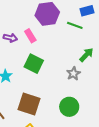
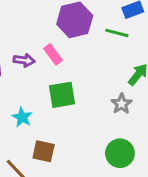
green square: (34, 64) -> (62, 95), turned -30
brown square: (29, 104) -> (44, 151), moved, size x0.7

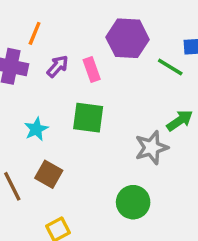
purple arrow: (24, 60) -> (58, 66), turned -72
gray star: (121, 104) -> (151, 148), size x1.4

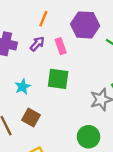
orange line: (35, 33) -> (43, 19), moved

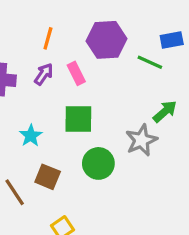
green circle: (89, 137) -> (98, 163), moved

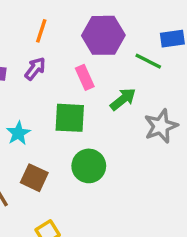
pink rectangle: (76, 73) -> (85, 77), moved
green arrow: (165, 111) -> (123, 99), moved
gray star: (141, 140) -> (161, 126), moved

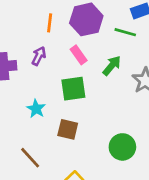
orange line: (41, 31) -> (50, 23), moved
green circle: (89, 166) -> (122, 147), moved
brown square: (34, 178) -> (68, 129), moved

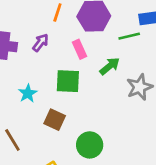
green line: (125, 32) -> (129, 36), turned -40
green circle: (122, 147) -> (90, 145), moved

